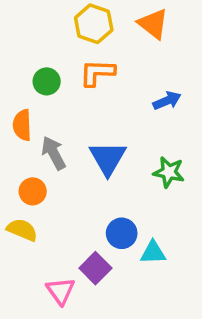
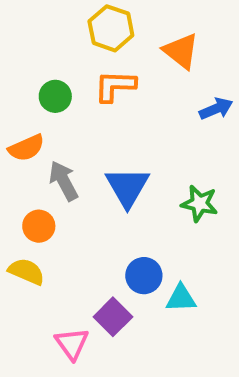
orange triangle: (153, 24) -> (181, 51), moved
blue arrow: (167, 101) -> (216, 109), moved
orange semicircle: (22, 125) -> (26, 148), turned -112

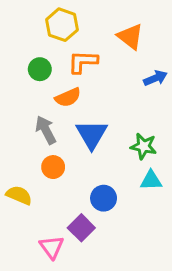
yellow hexagon: (111, 28) -> (62, 25), moved
orange semicircle: (26, 148) -> (68, 97), moved
orange circle: (39, 226) -> (53, 167), moved
cyan triangle: (181, 298) -> (151, 180), moved

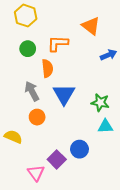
yellow hexagon: (62, 25) -> (26, 16), moved
orange semicircle: (68, 97) -> (47, 68), turned -72
blue circle: (104, 198) -> (80, 149), moved

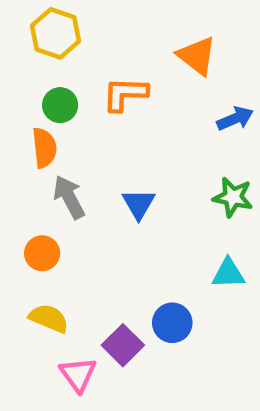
orange semicircle: (47, 68) -> (44, 148), moved
blue triangle: (64, 94) -> (139, 204), size x0.7
green star: (100, 103) -> (233, 197), moved
orange circle: (37, 117) -> (42, 253), moved
yellow semicircle: (13, 137) -> (49, 318), moved

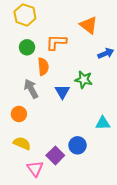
orange semicircle: (44, 148) -> (43, 66), moved
green star: (233, 197) -> (84, 80), moved

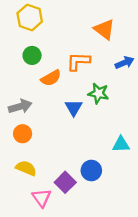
orange L-shape: (56, 42) -> (78, 61), moved
orange semicircle: (43, 66) -> (51, 78), turned 66
gray arrow: (31, 89) -> (20, 106), moved, turned 102

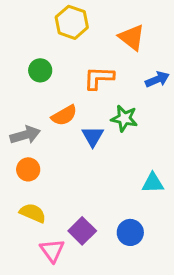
yellow hexagon: (30, 17) -> (72, 22), moved
orange semicircle: (51, 78) -> (64, 115), moved
blue circle: (91, 170) -> (130, 232), moved

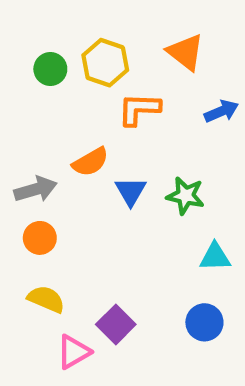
yellow hexagon: (72, 22) -> (105, 63), moved
green circle: (40, 70) -> (50, 69), moved
green star: (124, 118) -> (185, 196), moved
blue circle: (130, 232) -> (204, 322), moved
pink triangle: (52, 250) -> (74, 352), turned 36

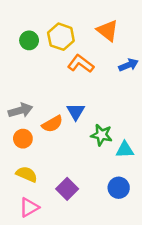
orange L-shape: (139, 109) -> (81, 64), turned 35
orange semicircle: (90, 162) -> (52, 124), moved
green star: (185, 196) -> (101, 135), moved
pink triangle: (74, 352) -> (29, 207), moved

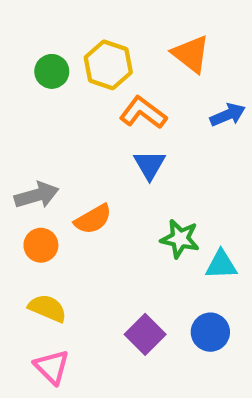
blue triangle: (76, 112) -> (150, 165), moved
purple square: (67, 189) -> (145, 334), moved
pink triangle: (29, 207) -> (52, 367), turned -45

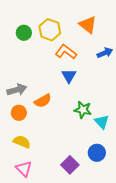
cyan triangle: (221, 265) -> (102, 122), turned 49
purple square: (145, 334) -> (70, 165), moved

